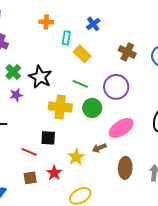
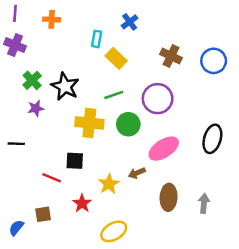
orange cross: (46, 22) -> (52, 19), moved
green line: (80, 84) -> (114, 95), turned -42
brown square: (30, 178) -> (43, 214), moved

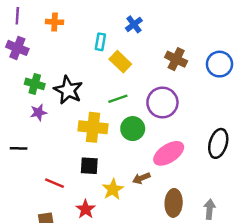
green cross: (32, 80) -> (35, 84), turned -30
black square: (75, 161) -> (89, 166), moved

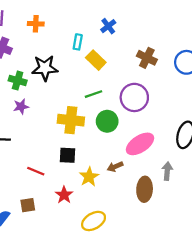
black star: (68, 90) -> (45, 68), moved, turned -30
gray arrow: (210, 209) -> (167, 171), moved

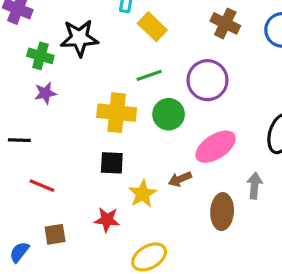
red line: (36, 171) -> (42, 186), moved
red star: (64, 195) -> (107, 220), turned -30

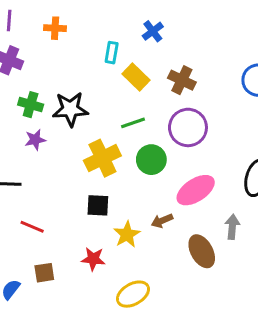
brown cross: (225, 23) -> (182, 80), moved
black star: (79, 38) -> (70, 109), moved
yellow cross: (117, 113) -> (102, 158), turned -32
brown ellipse: (222, 212) -> (202, 251), turned -32

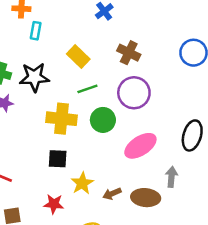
cyan rectangle: (112, 53) -> (36, 31), moved
yellow rectangle: (136, 77) -> (78, 57), moved
yellow cross: (102, 158) -> (62, 119), turned 32
brown arrow: (162, 221) -> (112, 194), moved
brown ellipse: (202, 251) -> (146, 198), turned -56

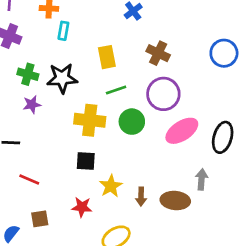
yellow rectangle: (78, 57) -> (107, 57), turned 35
pink ellipse: (140, 146) -> (182, 131), moved
brown arrow: (112, 194) -> (141, 197), turned -66

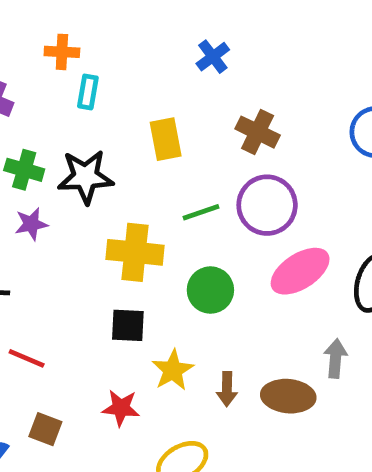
green line: (116, 90) -> (201, 212), moved
green circle: (132, 122) -> (210, 290), moved
brown square: (40, 219) -> (45, 429), turned 30

